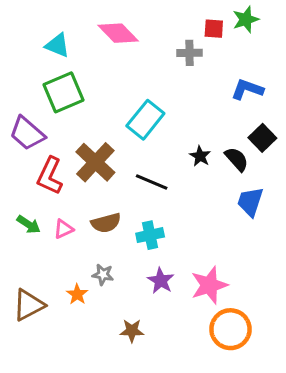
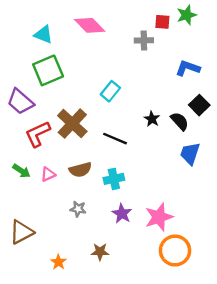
cyan rectangle: (145, 120) -> (110, 91), size x0.7
red L-shape: (50, 176) -> (38, 134), turned 40
orange star: (77, 294) -> (58, 262), moved

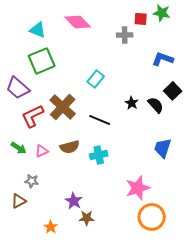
green star: (187, 15) -> (162, 13), turned 30
blue trapezoid: (190, 154) -> (163, 148), moved
gray star: (78, 209) -> (32, 181), moved
purple star: (122, 214) -> (74, 201), moved
brown triangle: (21, 232) -> (19, 201), size x0.7

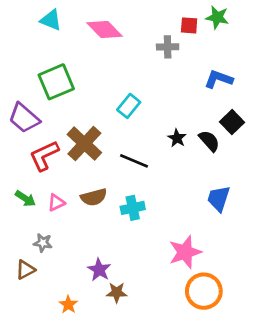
cyan triangle: (38, 30) -> (51, 20), moved

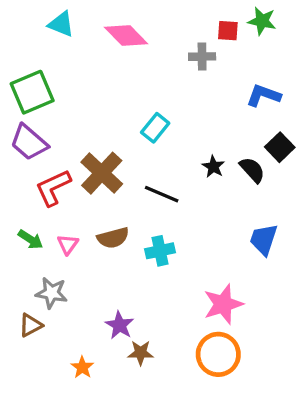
green square: (56, 82) -> (32, 92), moved
pink triangle: (56, 203) -> (68, 244), turned -30
gray star: (43, 243) -> (52, 293), size x1.4
orange circle: (204, 291) -> (218, 354), moved

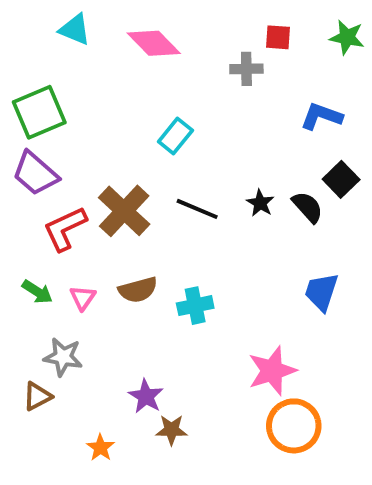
green star: (262, 21) -> (347, 37), moved
cyan rectangle: (155, 128) -> (175, 136), moved
black line: (162, 194) -> (197, 209), moved
orange circle: (218, 354) -> (294, 426), moved

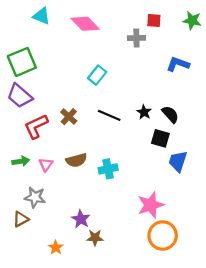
black square: (341, 179) -> (160, 138), moved, turned -30
brown cross: (124, 211) -> (69, 117), size x0.6
green arrow: (37, 292) -> (21, 161), turned -42

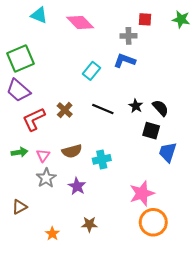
blue L-shape: (178, 64) -> (124, 61), moved
gray star: (35, 197) -> (46, 178), moved, turned 30
purple star: (81, 219) -> (77, 186), moved

